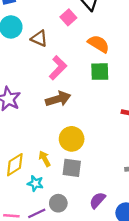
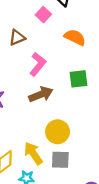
brown triangle: (39, 38) -> (17, 38), turned -42
green square: (100, 72) -> (78, 79), moved
yellow arrow: (45, 159) -> (33, 153), size x1.5

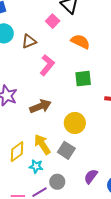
brown arrow: (41, 94) -> (40, 106), moved
yellow circle: (58, 132) -> (75, 123), moved
gray square: (60, 160) -> (66, 150), turned 30

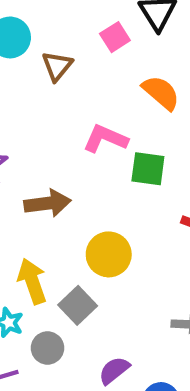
brown triangle: (29, 41) -> (57, 66), turned -42
pink L-shape: (47, 65) -> (105, 139), moved, turned -120
gray circle: (57, 182) -> (48, 348), moved

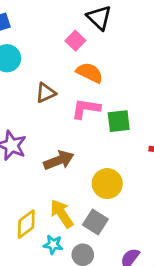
brown triangle: (57, 66) -> (46, 93), moved, turned 40
orange semicircle: (161, 93) -> (90, 73), moved

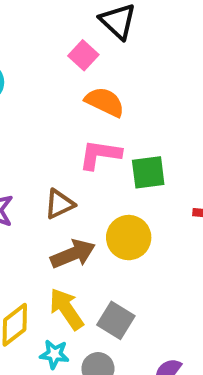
brown triangle: (46, 93) -> (59, 204), moved
brown arrow: (59, 160) -> (73, 254), moved
yellow circle: (107, 184) -> (129, 238), moved

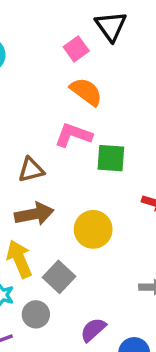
yellow circle: (129, 238) -> (93, 229), moved

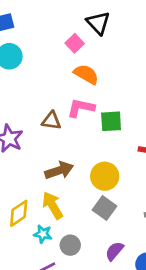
brown triangle: (31, 170) -> (51, 121), moved, turned 30
gray square: (59, 277) -> (104, 208), moved

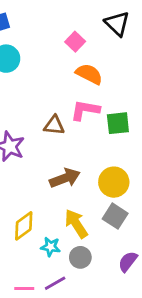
black triangle: (98, 23) -> (117, 24), moved
yellow arrow: (53, 205) -> (76, 224), moved

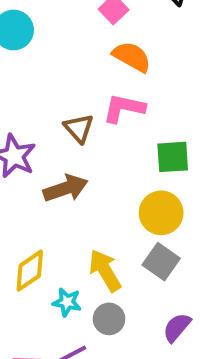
green square: (118, 123) -> (173, 157), moved
brown triangle: (54, 125) -> (79, 128), turned 40
brown arrow: (65, 178) -> (66, 188), moved

